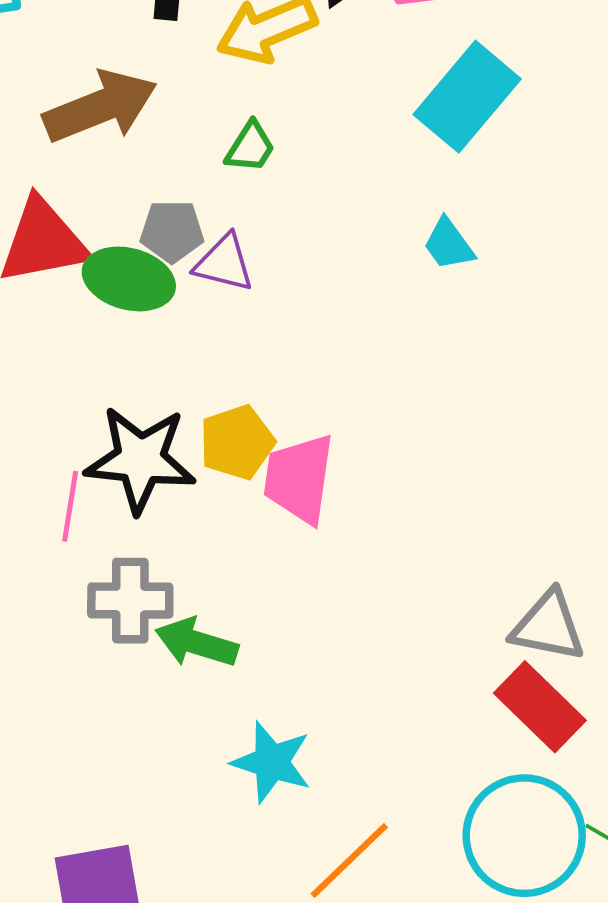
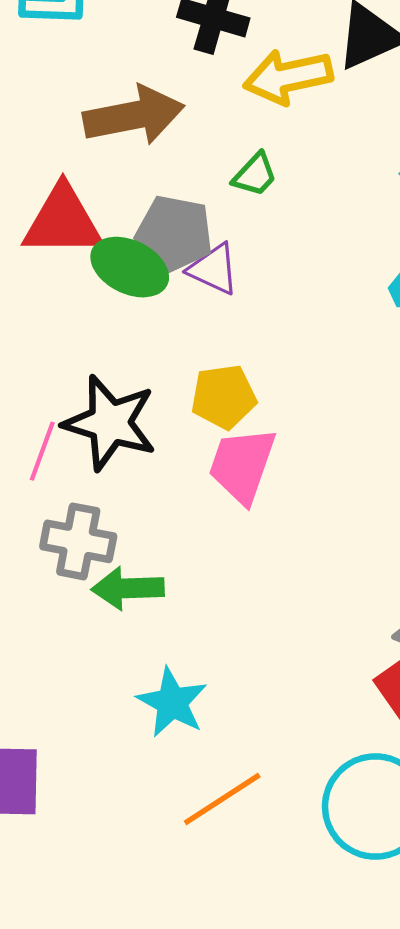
gray pentagon: (172, 231) -> (174, 233), size x1.4
yellow pentagon: (237, 442) -> (224, 397), moved
green arrow: (197, 643) -> (128, 588), turned -30

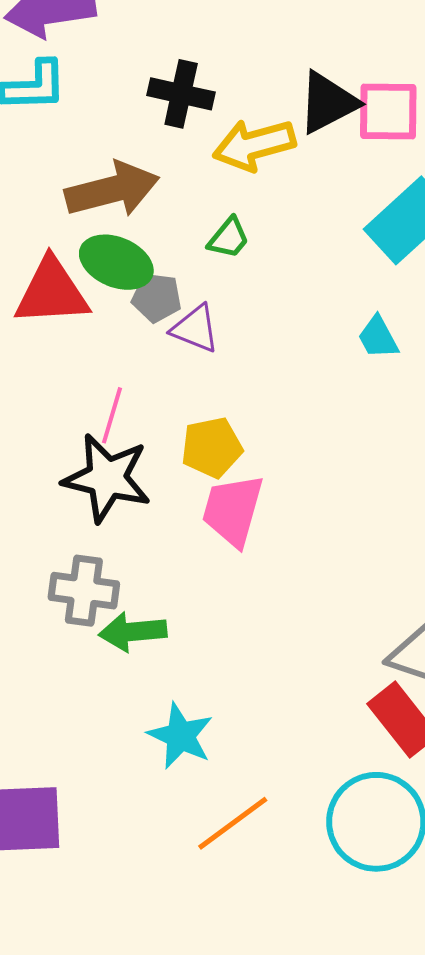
gray pentagon: (174, 233) -> (157, 298), size x0.7
green ellipse: (130, 267) -> (116, 262), moved
pink line: (42, 451) -> (112, 415), moved

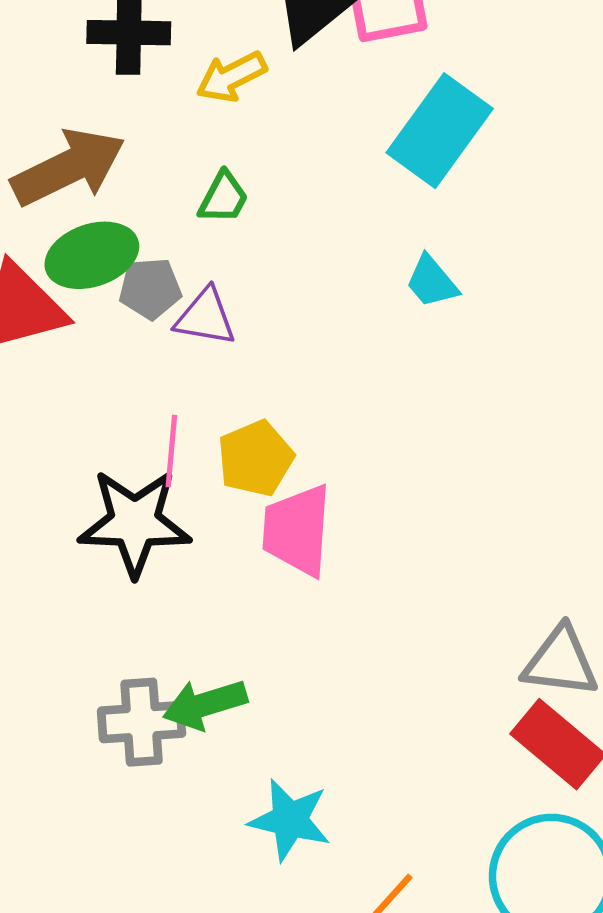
yellow arrow: (254, 145) -> (231, 77), size x0.7
green ellipse: (116, 262) -> (92, 255), turned -30
pink line: (112, 415) -> (171, 451), moved
gray cross: (84, 591) -> (142, 722), moved

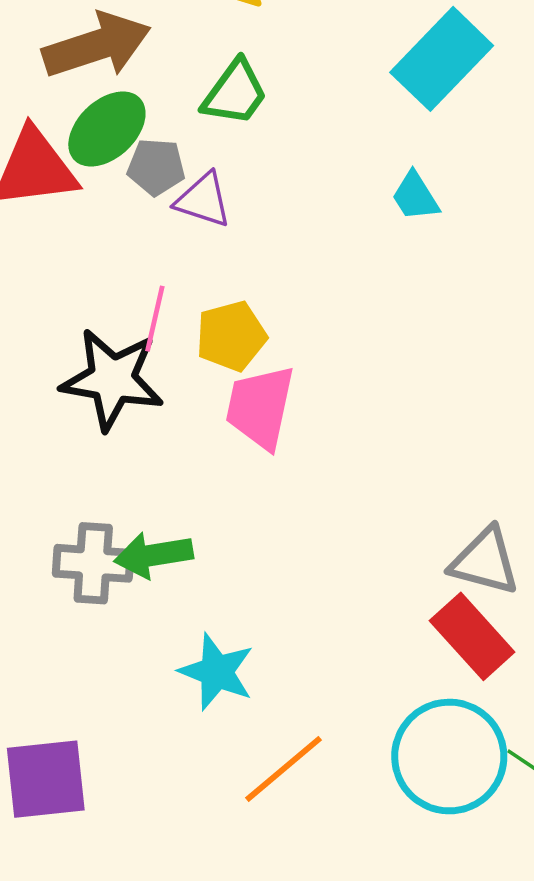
green trapezoid: (223, 198) -> (235, 93), size x1.4
green ellipse: (92, 255) -> (107, 129), turned -32

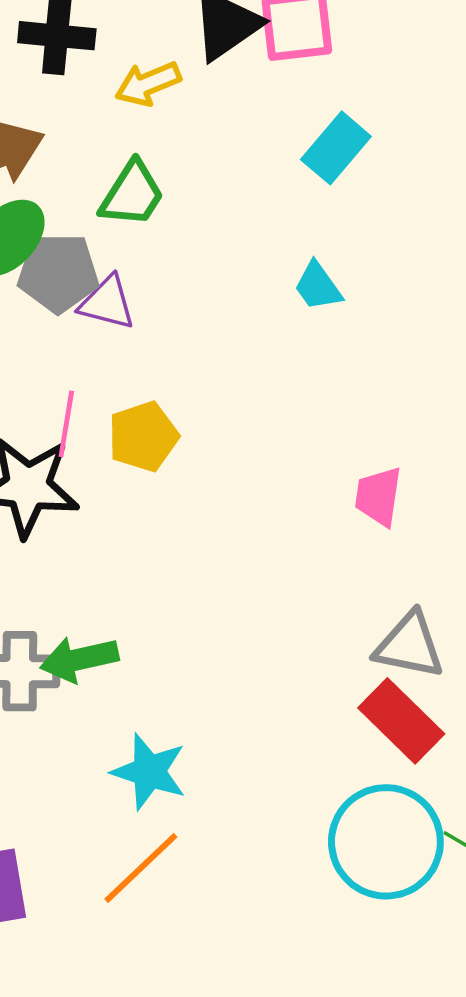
cyan rectangle: (442, 59) -> (336, 148), size x0.7
gray pentagon: (156, 167) -> (58, 273), size x1.4
pink trapezoid: (260, 407) -> (378, 496), moved, size x0.7
orange line: (283, 769) -> (141, 868), moved

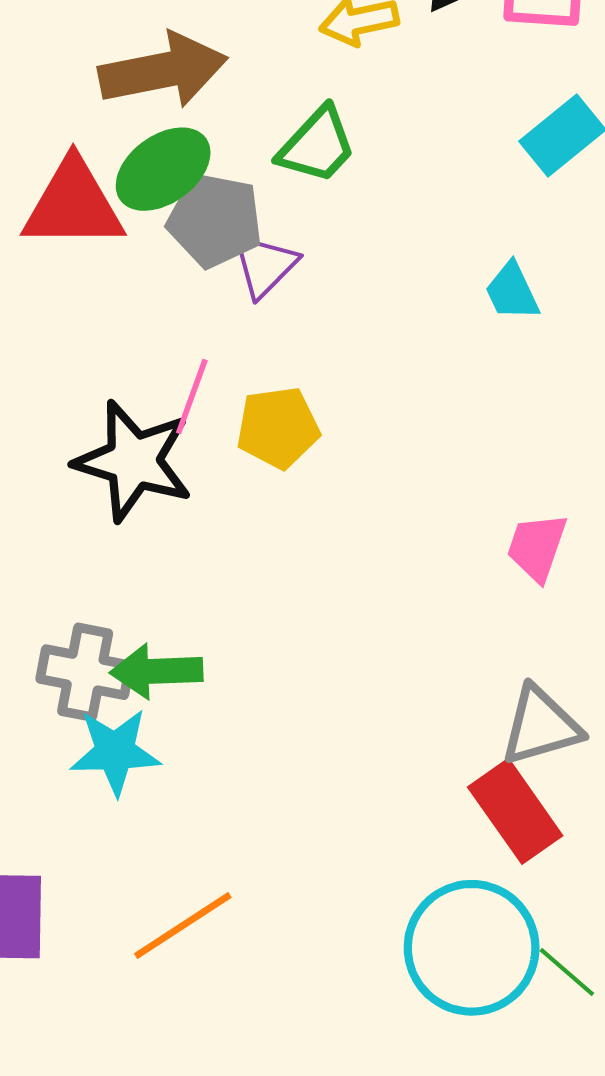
purple triangle: (107, 303) -> (265, 265), turned 50
gray triangle: (409, 645) -> (541, 726), turned -38
cyan star: (149, 772) -> (115, 752), moved, turned -30

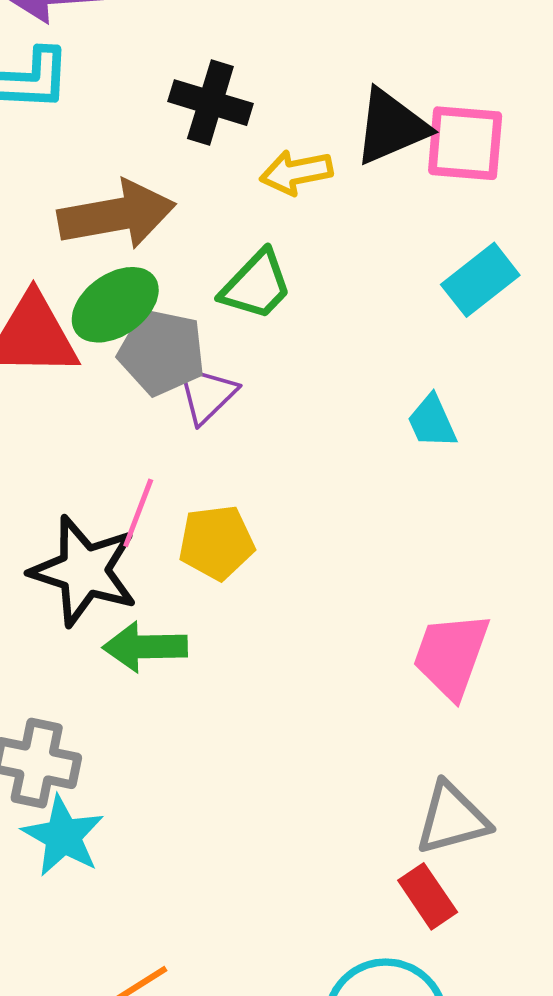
pink trapezoid: (537, 547) -> (451, 655), size x1.4
green arrow: (156, 671) -> (145, 647), moved
cyan star: (115, 752) -> (63, 836), turned 30
red rectangle: (515, 811) -> (428, 896), size x0.7

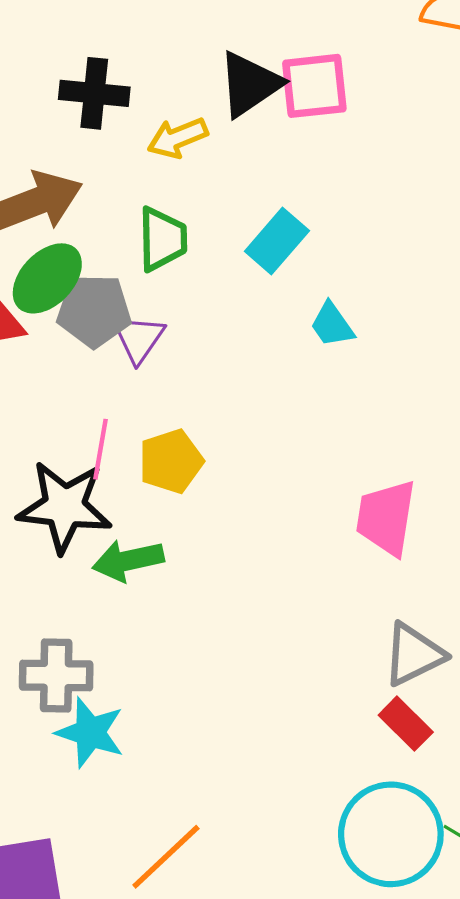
cyan rectangle: (480, 280) -> (277, 241), moved
green trapezoid: (256, 285) -> (162, 239), turned -34

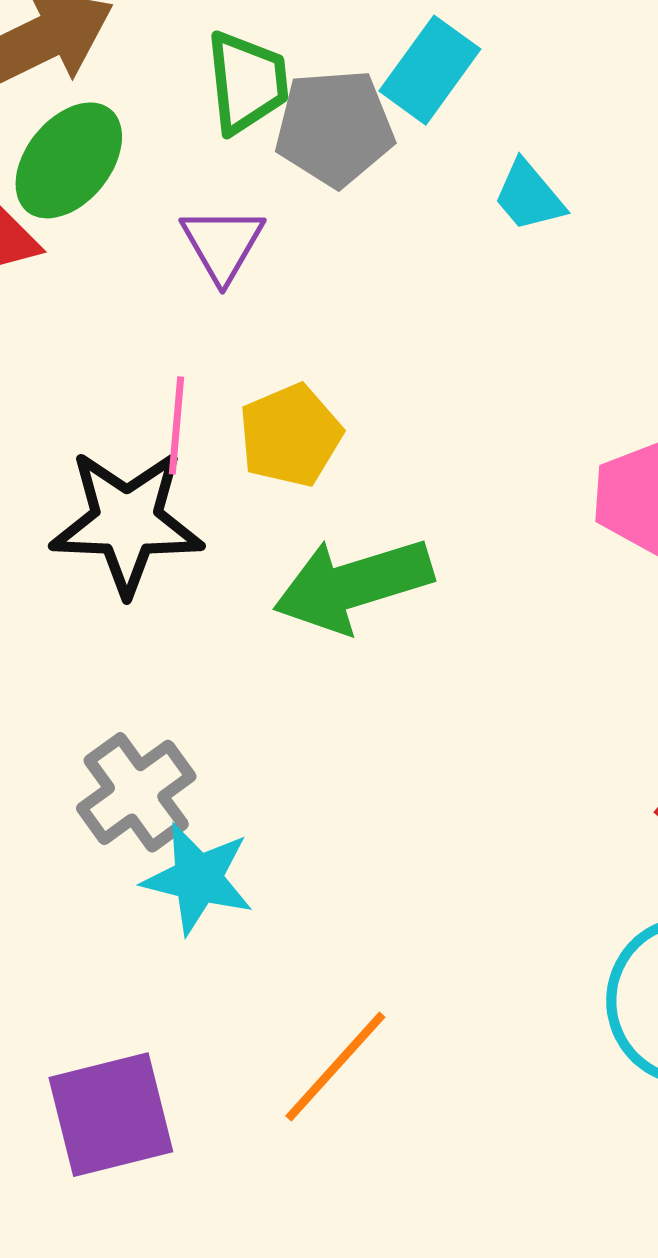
gray pentagon: (94, 311) -> (334, 128), moved
green arrow: (128, 560) -> (353, 585), moved, size x1.4
gray cross: (56, 676) -> (136, 792), turned -32

